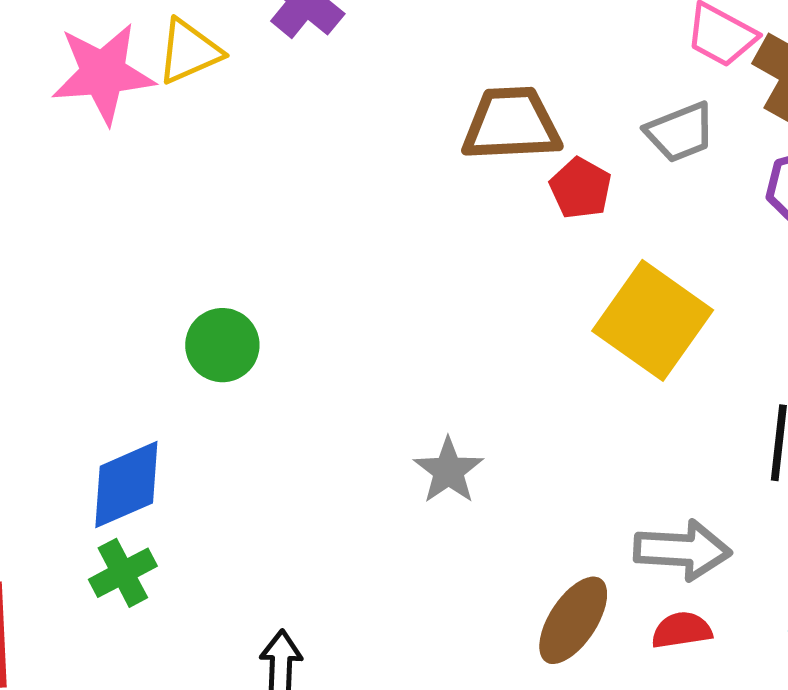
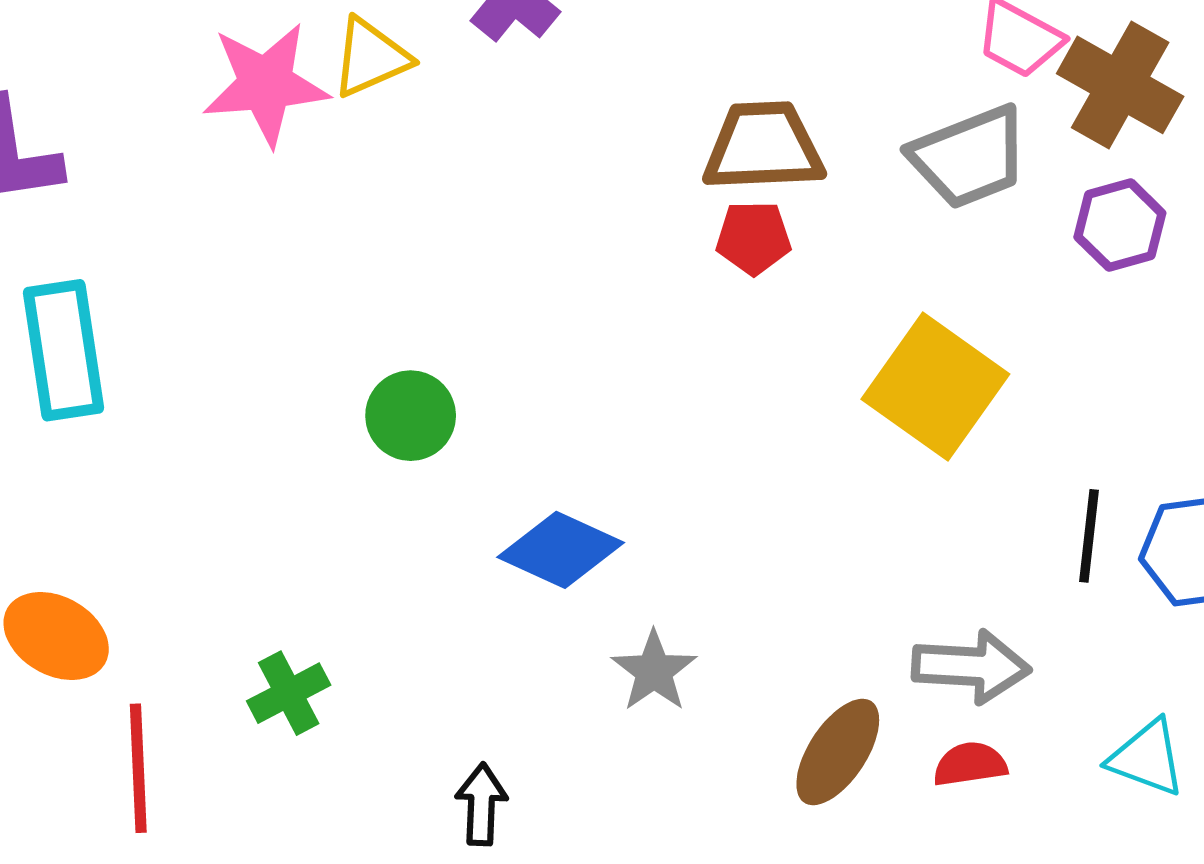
gray trapezoid: (680, 132) -> (969, 157), size x1.4
red pentagon: (581, 188) -> (753, 238), moved, turned -30
gray star: (448, 471) -> (654, 671), moved
blue diamond: (126, 485) -> (561, 550), moved, turned 48

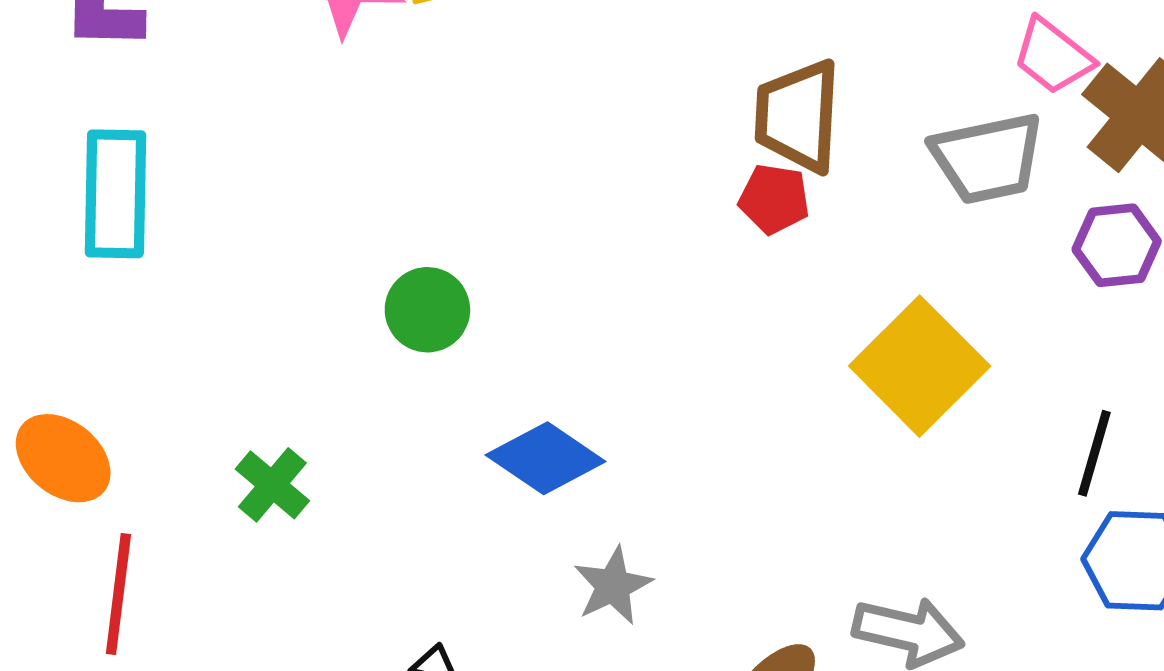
brown trapezoid: (763, 147) -> (798, 116), turned -94
black line: (1089, 536) -> (1094, 453), moved
green cross: (289, 693) -> (272, 485), moved, turned -32

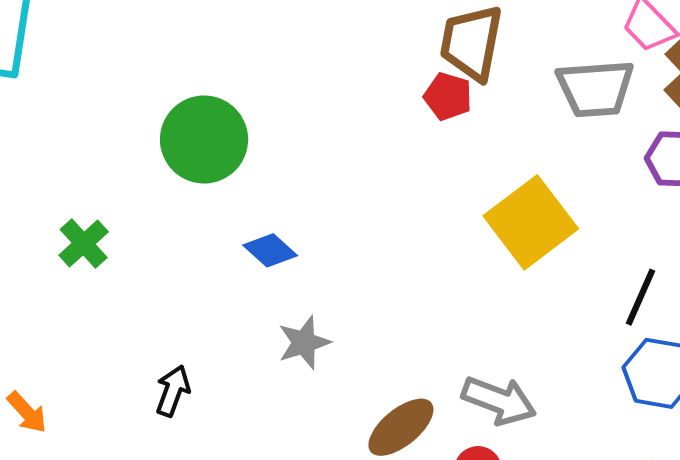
green circle: (427, 310) -> (204, 140), size x1.5
blue diamond: (546, 458) -> (270, 250), size x0.7

